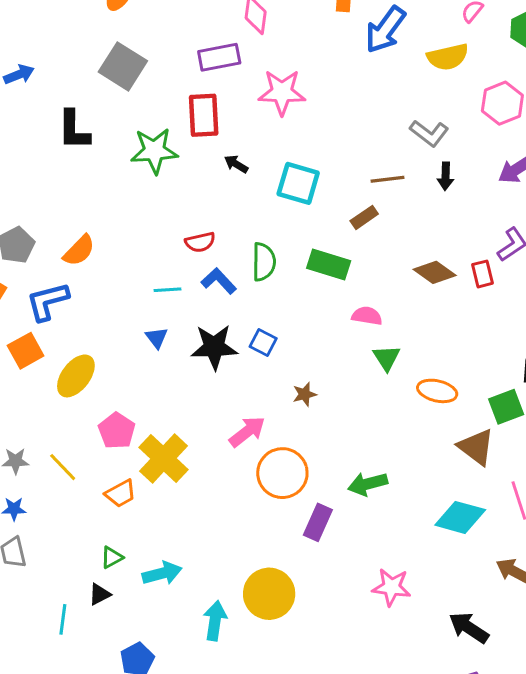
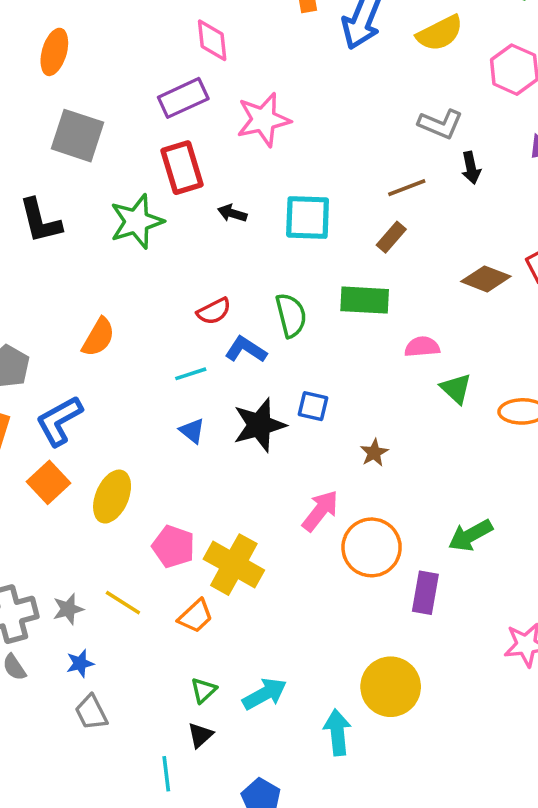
orange semicircle: (79, 251) -> (98, 337), moved

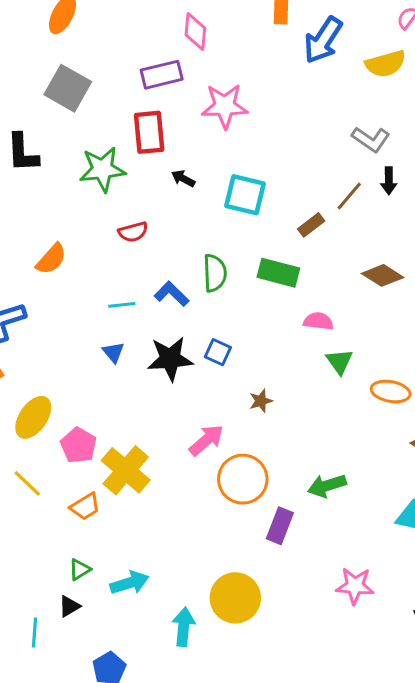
brown line: (407, 188) -> (349, 196), moved, turned -40
red semicircle: (214, 311) -> (133, 232), moved
yellow ellipse: (112, 497) -> (33, 417), moved

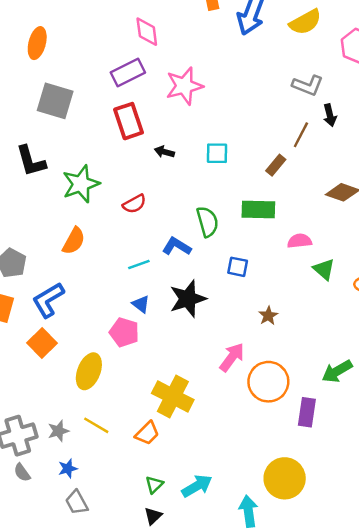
green star: (102, 169) -> (81, 184), moved
cyan square: (245, 195) -> (217, 153), size x0.7
blue square: (218, 352) -> (238, 267), moved
pink pentagon: (79, 445) -> (124, 332), moved

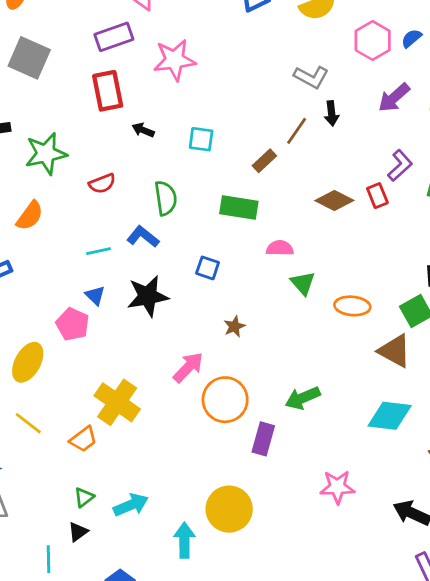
green semicircle: (207, 222) -> (166, 198), moved

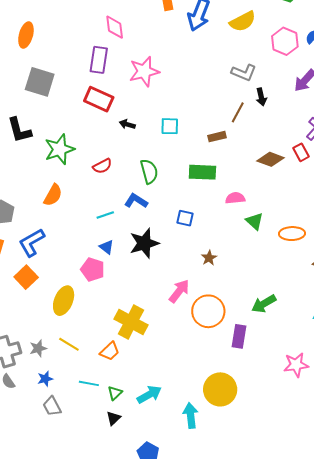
purple rectangle: (114, 37) -> (99, 60), turned -56
red rectangle: (108, 91) -> (99, 99), turned -48
brown rectangle: (264, 161) -> (217, 137), turned 36
cyan line: (49, 559) -> (89, 383), moved, turned -72

